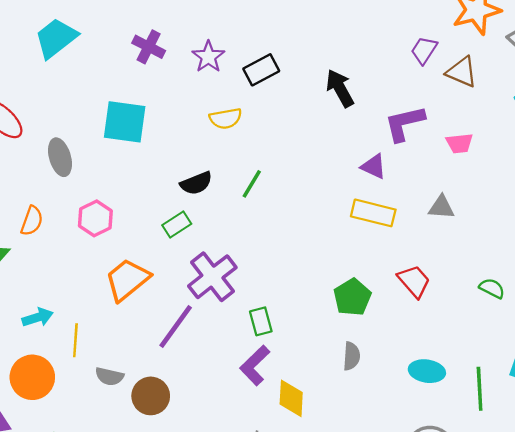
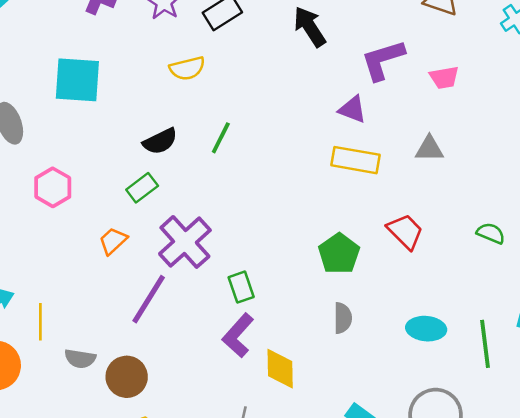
orange trapezoid: (127, 280) -> (113, 241), moved, size x0.6

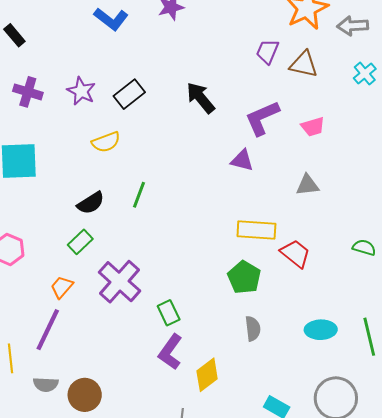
yellow rectangle: (355, 160) -> (256, 230), moved
purple line: (149, 299) -> (48, 330), moved
yellow diamond: (280, 369) -> (207, 375), turned 60

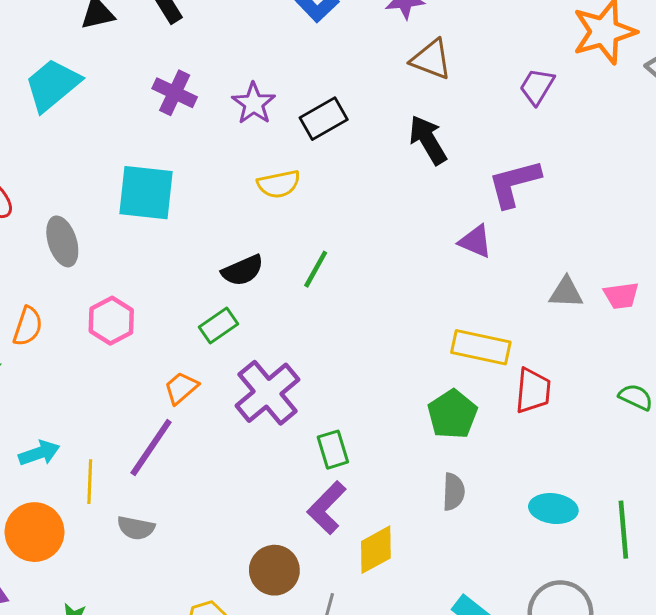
brown triangle: (304, 64) -> (431, 59), moved
pink trapezoid: (313, 127) -> (621, 296), moved
red trapezoid: (295, 254) -> (533, 391), turned 48
brown circle: (85, 395) -> (274, 570), moved

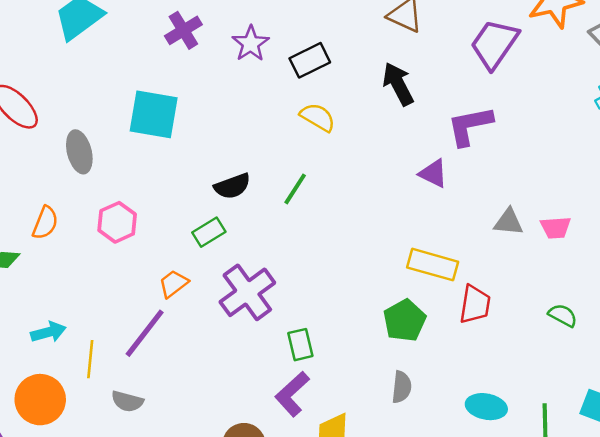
purple trapezoid: (537, 87) -> (494, 44), size x1.6
purple cross: (175, 93) -> (183, 30), turned 30
yellow semicircle: (279, 184) -> (318, 117), moved, turned -141

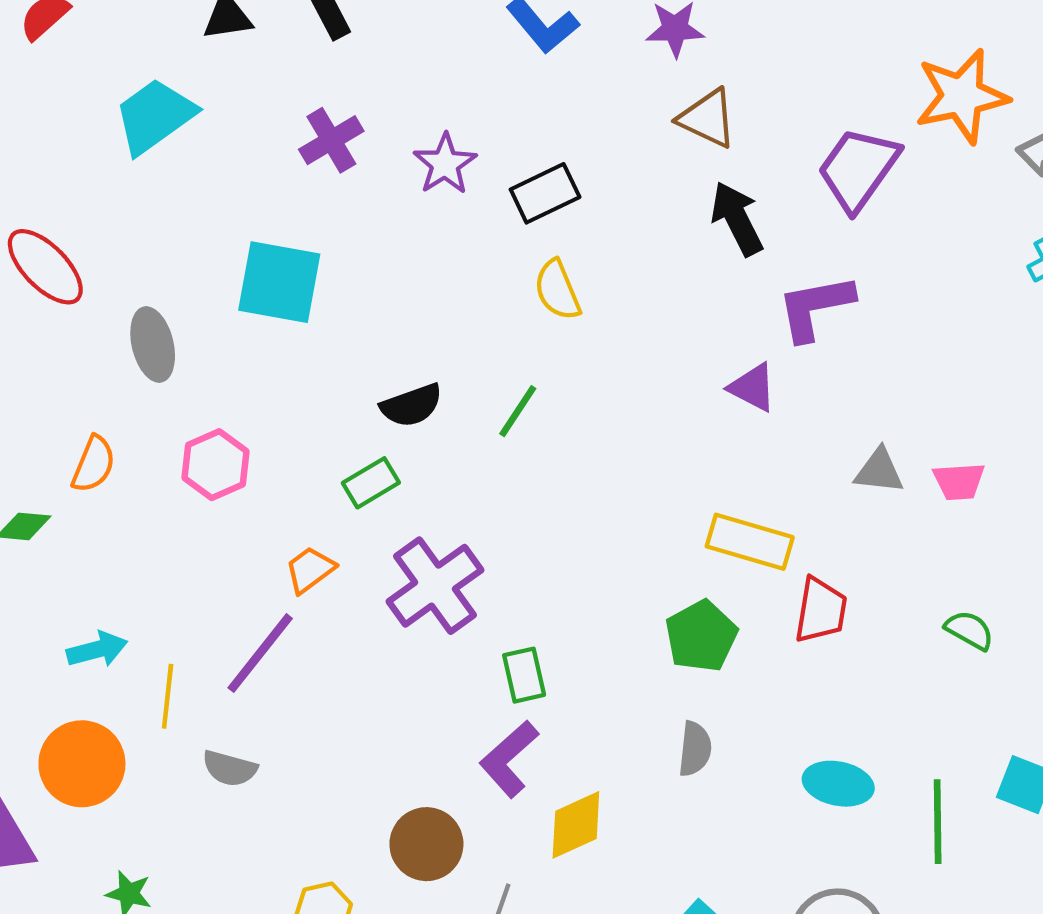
black arrow: (398, 84) -> (737, 219), moved
yellow semicircle: (318, 117) -> (557, 290), turned -144

